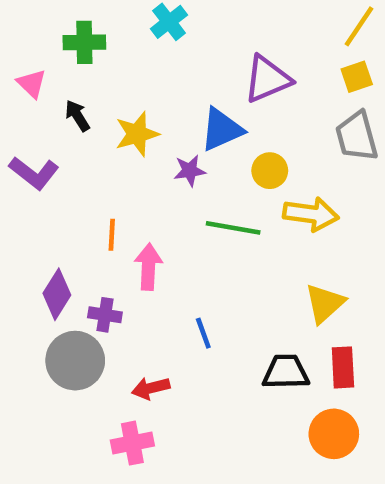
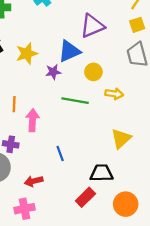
yellow arrow: (311, 214) -> (114, 94), size x0.7
red rectangle: (343, 367) -> (85, 197), moved, turned 48

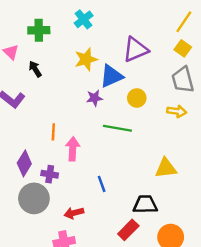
yellow square: (137, 25) -> (183, 48), turned -35
yellow star: (27, 54) -> (86, 59), moved
yellow arrow: (114, 94) -> (177, 111), moved
yellow triangle: (121, 139) -> (166, 168), turned 35

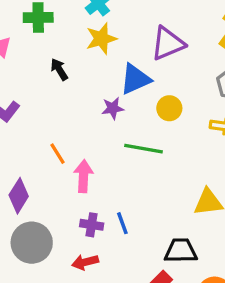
yellow star: (86, 59) -> (101, 39), moved
black arrow: (35, 69) -> (59, 69), moved
orange line: (53, 132) -> (58, 154), turned -35
purple cross: (50, 174) -> (92, 225), moved

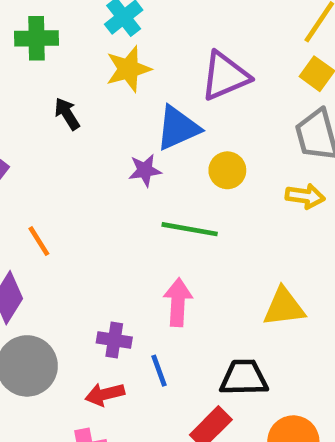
orange line: (58, 154) -> (39, 241), moved
pink arrow: (84, 176) -> (178, 302), moved
blue line: (122, 223) -> (159, 371), moved

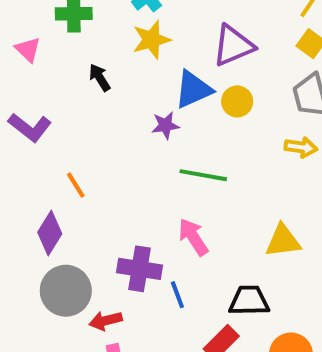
yellow circle: (227, 170) -> (237, 101), moved
pink arrow: (178, 302) -> (193, 237), turned -36
purple cross: (114, 340) -> (139, 269), size x1.5
red arrow: (105, 394) -> (106, 321), moved

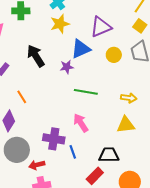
black arrow: (100, 78) -> (36, 56), moved, size x1.6
yellow circle: (237, 101) -> (114, 55), moved
yellow arrow: (301, 147) -> (129, 98), moved

